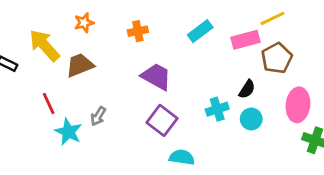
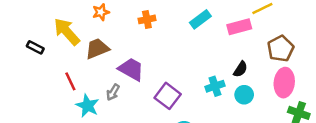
brown pentagon: (277, 58) -> (281, 49), moved
purple trapezoid: (156, 77) -> (131, 69), moved

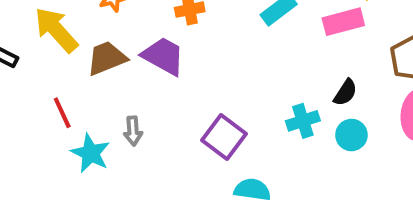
purple trapezoid: (131, 69) -> (163, 56), moved
gray arrow: (113, 92) -> (133, 131), turned -35

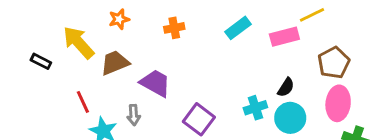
purple trapezoid: (163, 56) -> (155, 83), moved
cyan circle: (351, 135) -> (290, 118), size x1.4

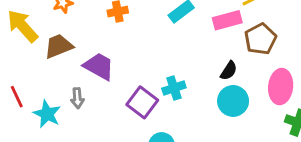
brown pentagon: (334, 63) -> (260, 39), moved
red line: (83, 102) -> (17, 97), moved
cyan cross: (255, 108) -> (174, 88), moved

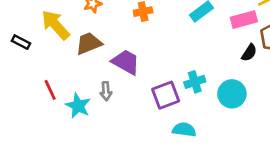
black semicircle: (229, 71) -> (249, 53), moved
cyan circle: (233, 101) -> (232, 94), moved
purple square: (142, 102) -> (166, 95), turned 32

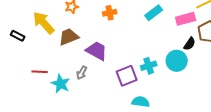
red line: (50, 90) -> (40, 72), turned -63
gray arrow: (106, 91) -> (82, 73), turned 32
cyan circle: (232, 94) -> (177, 61), moved

